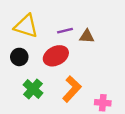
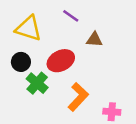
purple line: (65, 31) -> (71, 16), moved, turned 49
green cross: (33, 89) -> (37, 83), moved

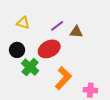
purple line: (71, 16) -> (57, 26), moved, turned -72
yellow triangle: (28, 28) -> (23, 23), size x0.6

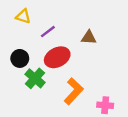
yellow triangle: (23, 23) -> (23, 16), moved
purple line: (57, 26) -> (48, 32), moved

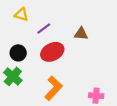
green cross: (35, 78) -> (13, 76), moved
orange L-shape: (74, 91) -> (53, 88), moved

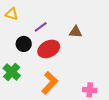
yellow triangle: (21, 15) -> (12, 14), moved
black circle: (18, 53) -> (24, 44), moved

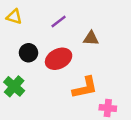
purple line: (41, 27) -> (59, 22), moved
orange L-shape: (50, 83) -> (85, 88), moved, turned 35

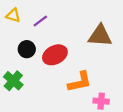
purple line: (59, 22) -> (40, 21), moved
brown triangle: (91, 38) -> (100, 36), moved, size x1.6

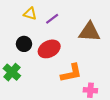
yellow triangle: (13, 15) -> (30, 14), moved
purple line: (40, 21) -> (52, 19), moved

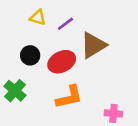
brown triangle: (89, 32) -> (93, 45), moved, turned -35
orange L-shape: (71, 73) -> (69, 97), moved

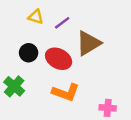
red ellipse: (62, 62) -> (59, 59), turned 55
orange L-shape: (69, 97) -> (66, 92), turned 32

